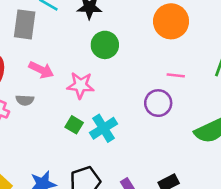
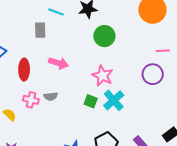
gray rectangle: (25, 24) -> (40, 30), size x0.7
pink star: (81, 85) -> (102, 76), moved, turned 30
gray semicircle: (25, 100) -> (51, 96), moved

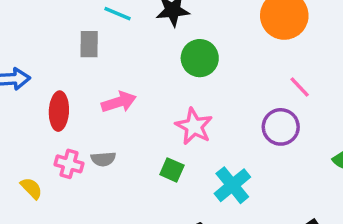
pink line: (163, 51) -> (300, 87), turned 48
pink arrow: (59, 63) -> (119, 102), turned -36
cyan cross: (114, 100) -> (232, 185), moved

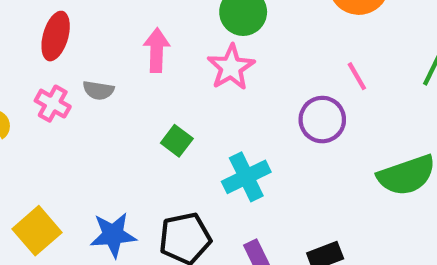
pink arrow: (119, 102) -> (157, 50), moved, turned -84
pink star: (194, 126) -> (231, 67), moved
gray semicircle: (103, 159) -> (98, 90), moved

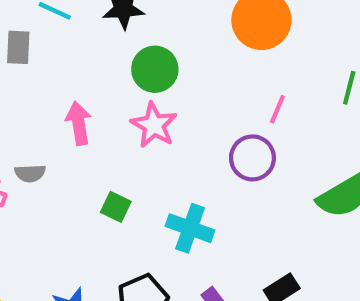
pink line: (357, 76) -> (277, 109), turned 64
cyan cross: (246, 177) -> (190, 228), turned -33

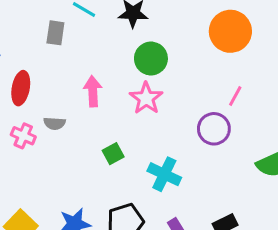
green square: (116, 207) -> (113, 154), turned 30

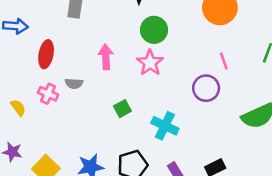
pink line: (235, 96) -> (224, 61), turned -48

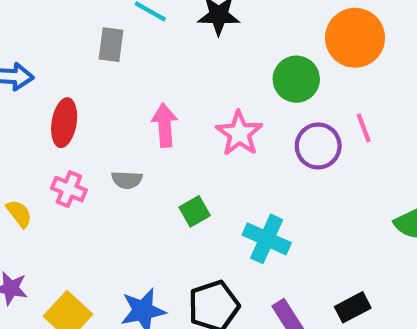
green circle: (154, 30) -> (296, 79), moved
gray semicircle: (74, 83) -> (127, 180), moved
purple circle: (206, 88) -> (318, 146), moved

